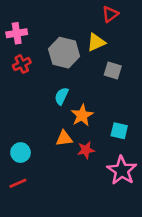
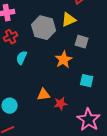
cyan semicircle: (62, 96) -> (22, 58), moved
orange star: (82, 115) -> (64, 60), moved
cyan square: (119, 131) -> (87, 81), moved

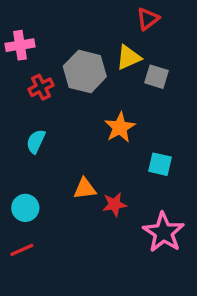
red cross: (11, 37) -> (41, 87), moved
gray square: (82, 42) -> (157, 77), moved
cyan semicircle: (22, 58) -> (36, 141), moved

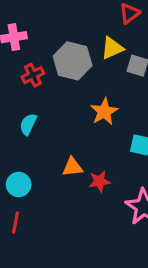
red line: (22, 250) -> (15, 223), turned -55

